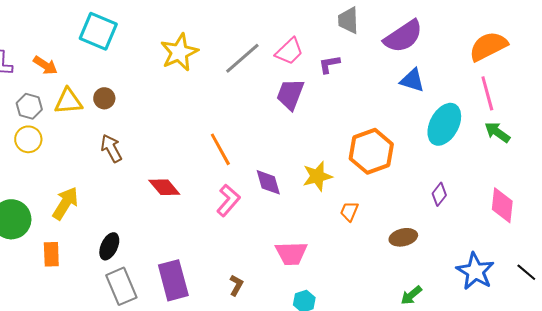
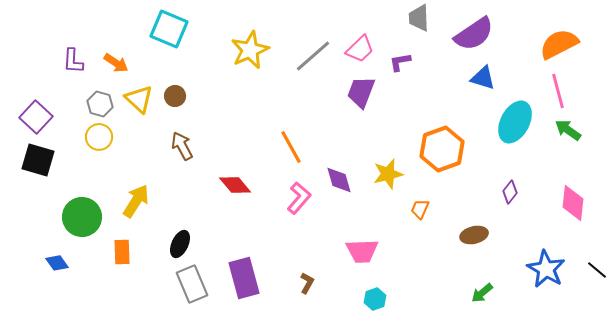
yellow triangle: (68, 101) -> (139, 99), turned 48

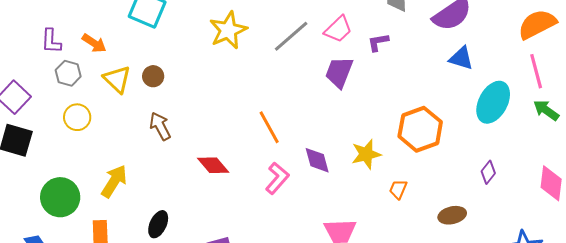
gray hexagon: (100, 104) -> (68, 73), moved

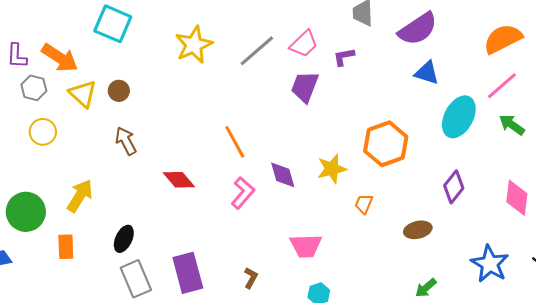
orange arrow: (94, 43) -> (60, 58), size x1.5
pink line: (536, 71) -> (502, 86), turned 64
purple diamond: (488, 172) -> (454, 187), size x1.4

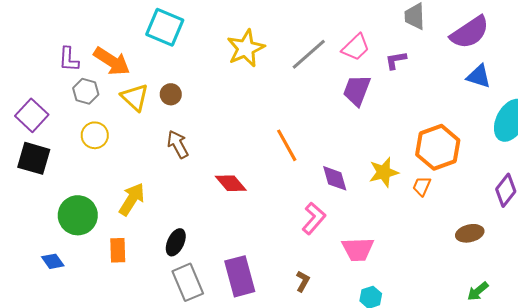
pink L-shape: (243, 193) -> (314, 218), moved
orange trapezoid: (364, 204) -> (422, 186), moved

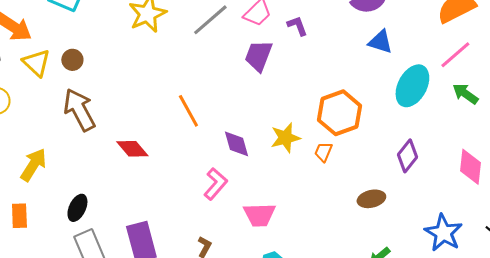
purple L-shape: (396, 60) -> (297, 26), turned 80
brown arrow: (178, 144) -> (79, 110), size x1.5

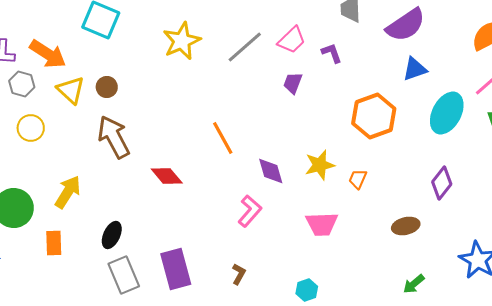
blue triangle: (380, 42) -> (415, 69), turned -36
purple trapezoid: (258, 56) -> (293, 83), size x0.7
orange hexagon: (339, 113) -> (374, 116), moved
pink trapezoid: (259, 215) -> (322, 224), moved

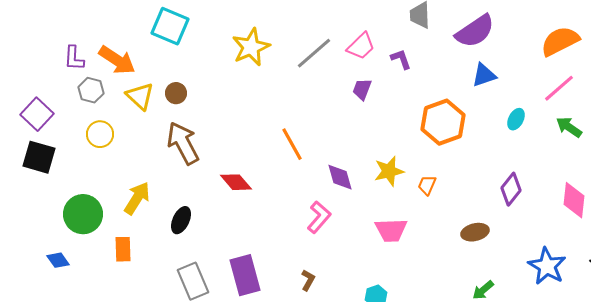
cyan ellipse: (447, 113) -> (516, 119), size x0.5
black ellipse: (112, 235) -> (181, 220), moved

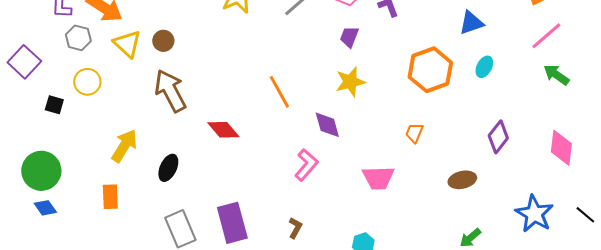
cyan ellipse: (516, 119) -> (484, 67), moved
black square: (39, 157) -> (54, 105), moved, size x0.6
yellow star: (389, 171) -> (350, 82), moved
green circle: (83, 214) -> (41, 171), moved

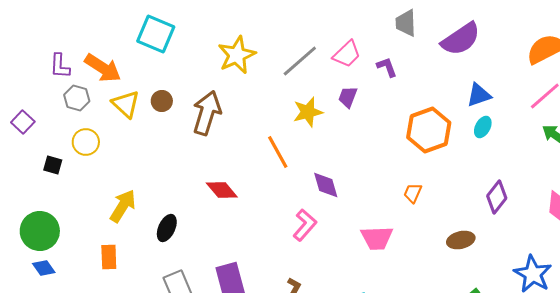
blue triangle: (471, 23) -> (479, 95), moved
purple square: (24, 62) -> (23, 122), size x0.7
yellow star: (350, 82) -> (308, 112), moved
brown arrow: (170, 91) -> (207, 113), moved, turned 45

